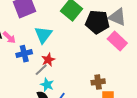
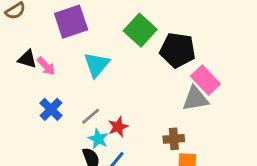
gray triangle: (117, 17) -> (195, 99), moved, turned -36
blue cross: (24, 54) -> (51, 109), moved, turned -35
red star: (48, 60) -> (118, 127), moved

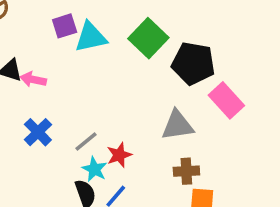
purple square: (71, 22) -> (65, 26), size x0.6
cyan triangle: (97, 65) -> (91, 37), moved, turned 36
pink arrow: (46, 66) -> (33, 79), turned 144
gray triangle: (195, 99) -> (177, 125), moved

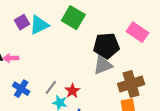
black pentagon: (193, 63) -> (106, 46), moved
pink rectangle: (226, 100) -> (138, 32), moved
brown cross: (186, 171) -> (131, 84), moved, size x1.6

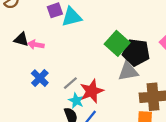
green square: (73, 18) -> (117, 43), moved
red star: (72, 91) -> (92, 91), size x1.5

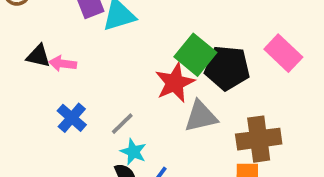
gray triangle: (128, 71) -> (201, 116), moved
red star: (92, 91) -> (175, 83), moved

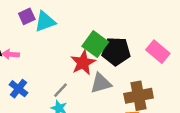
pink rectangle: (283, 53) -> (158, 52), moved
gray line: (122, 124) -> (60, 90), moved

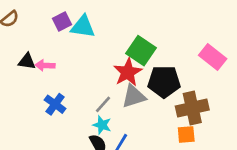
cyan triangle: (45, 21) -> (83, 27), turned 30
black pentagon: (116, 51) -> (164, 82), moved
gray triangle: (101, 83) -> (134, 96), moved

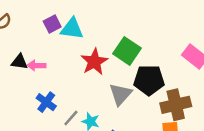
red star: (128, 72) -> (94, 62), moved
gray triangle: (134, 96) -> (120, 94), turned -30
gray line: (103, 104) -> (71, 118), moved

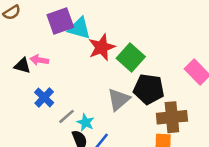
purple square: (52, 24) -> (60, 21), size x1.5
black triangle: (19, 62) -> (22, 66), moved
red star: (94, 62) -> (102, 47), moved

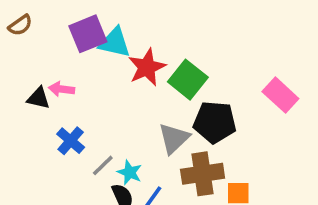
brown cross: (172, 117) -> (203, 174), moved

